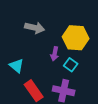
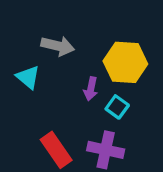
cyan triangle: (17, 66) -> (28, 77), moved

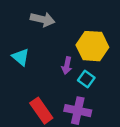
gray arrow: (58, 46) -> (42, 19), moved

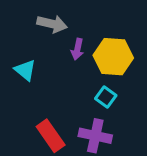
purple arrow: (67, 66) -> (77, 49), moved

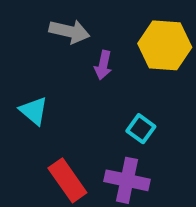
yellow hexagon: (113, 57) -> (165, 45), moved
cyan triangle: (25, 70) -> (34, 111), moved

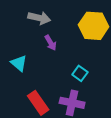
purple arrow: (103, 65) -> (51, 43), moved, turned -42

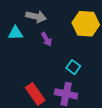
cyan triangle: (19, 63) -> (15, 33), moved, turned -42

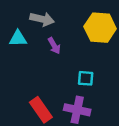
cyan square: (73, 67) -> (86, 78), turned -32

